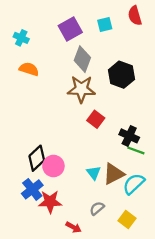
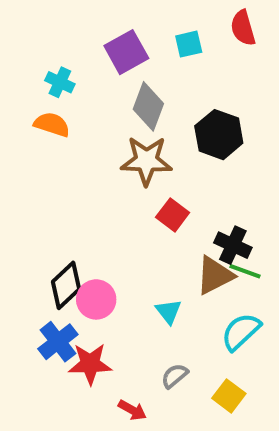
cyan cross: (21, 38) -> (60, 82), moved
brown triangle: (114, 174) -> (215, 275), moved

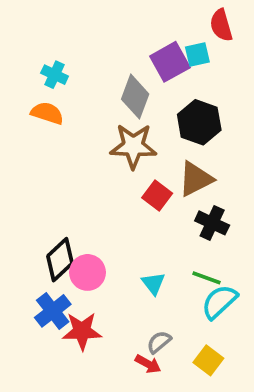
cyan square: (189, 44) -> (197, 54), moved
purple square: (126, 52) -> (170, 62), moved
green line: (245, 271) -> (207, 278), moved
brown triangle: (215, 275) -> (196, 179), moved
red arrow: (132, 410) -> (148, 364), moved

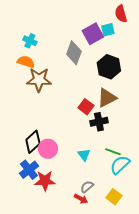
brown star: (133, 146) -> (39, 80), moved
black cross: (212, 223) -> (99, 122), moved, turned -36

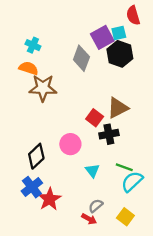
black hexagon: (109, 67) -> (120, 54), moved
pink circle: (48, 149) -> (70, 144), moved
red star: (45, 181) -> (49, 199), turned -30

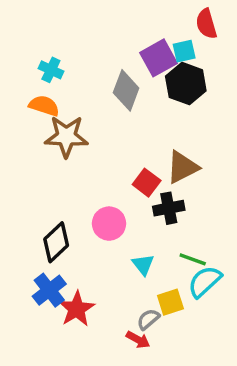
yellow square: (125, 217) -> (170, 302), moved, turned 35

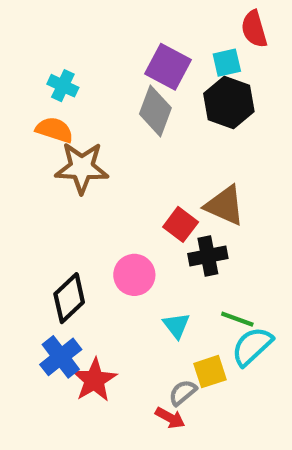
purple square: (159, 58) -> (168, 67), moved, turned -33
brown triangle: (182, 167) -> (225, 206), turned 51

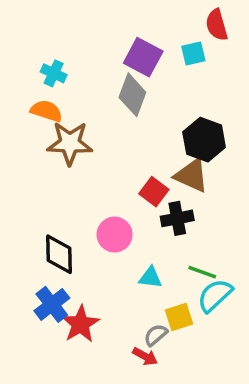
black hexagon: (229, 103) -> (204, 140), moved
black diamond: (69, 298) -> (59, 254), turned -48
cyan triangle: (176, 325) -> (150, 278), turned -45

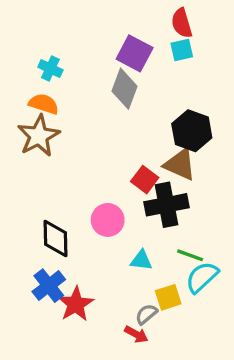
red semicircle: (217, 25) -> (182, 23), moved
brown star: (70, 143) -> (39, 136), moved, turned -30
black cross: (177, 218) -> (167, 205), size x1.4

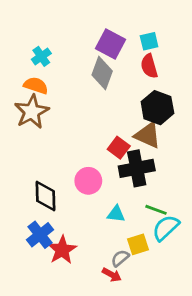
red semicircle: (182, 23) -> (149, 66), moved
cyan cross: (50, 68) -> (41, 56), turned 30

